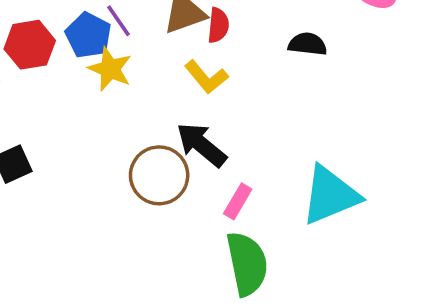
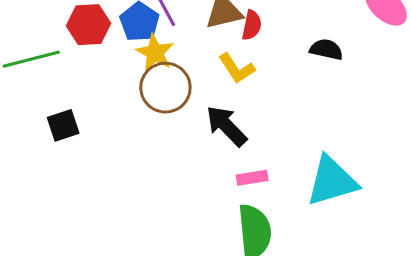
brown circle: (159, 175) -> (165, 88), moved
pink rectangle: (238, 201) -> (252, 178), turned 44

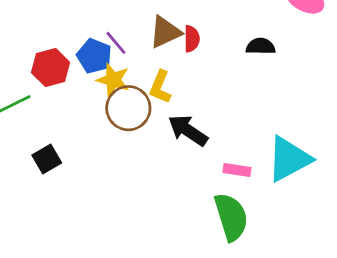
yellow L-shape: (237, 68) -> (160, 87), moved, turned 68
pink rectangle: (252, 178) -> (237, 170), moved, turned 30

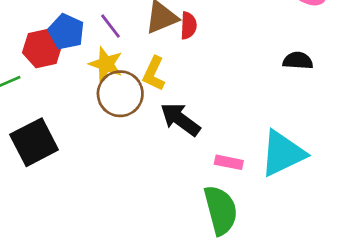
black semicircle: (261, 46) -> (298, 61), moved
blue pentagon: (94, 56) -> (66, 32), moved
black square: (47, 159) -> (34, 142), size x1.6

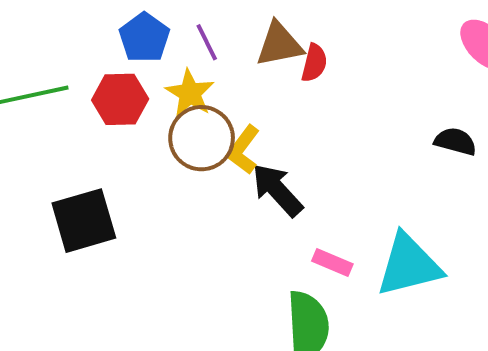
red hexagon: (42, 48) -> (120, 99), moved
yellow L-shape: (154, 74) -> (243, 150), moved
black square: (34, 142) -> (84, 221), moved

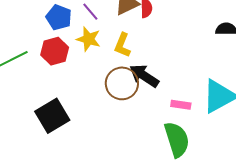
brown circle: (202, 138) -> (122, 83), moved
yellow L-shape: (243, 150) -> (122, 45), moved

